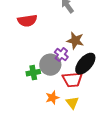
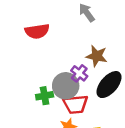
red trapezoid: (72, 80) -> (76, 104), moved

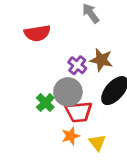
purple cross: (79, 73) -> (77, 65), moved
green cross: (45, 96) -> (45, 103), turned -35

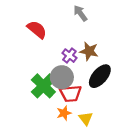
red semicircle: (37, 33) -> (37, 29), turned -132
green cross: (45, 103) -> (43, 86), size x1.6

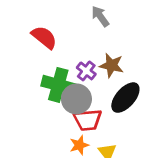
green cross: (43, 86) -> (58, 85), moved, turned -30

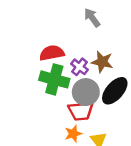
red semicircle: (44, 37) -> (52, 53), moved, turned -50
gray circle: (76, 99) -> (86, 92), moved

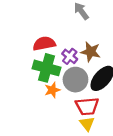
red trapezoid: (81, 111) -> (87, 106), moved
orange star: (73, 134) -> (52, 90), moved

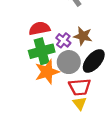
green cross: (47, 68) -> (42, 51), turned -30
orange star: (52, 90) -> (47, 72), size x1.6

